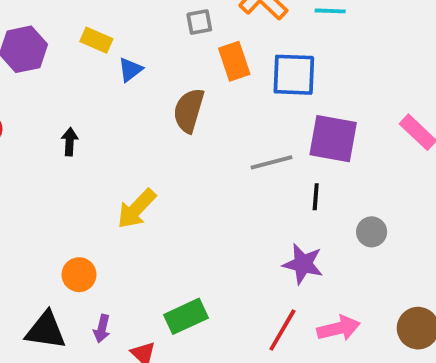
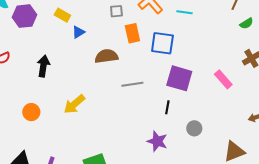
brown semicircle: (189, 110) -> (106, 56), turned 60
black arrow: (70, 142) -> (43, 66), size x1.5
gray line: (272, 162) -> (132, 84), moved
orange circle: (79, 275) -> (31, 112), moved

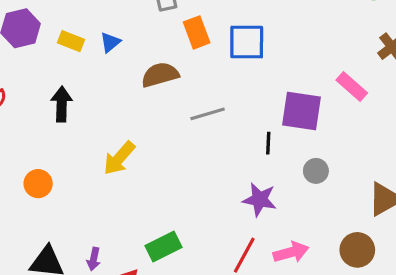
yellow rectangle: (62, 15) -> (71, 41), moved
purple square: (179, 78) -> (301, 111), moved
orange circle: (31, 112) -> (38, 184), moved

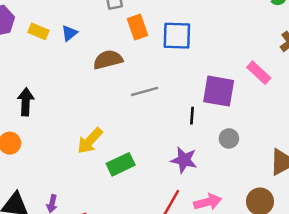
black arrow: (62, 104) -> (26, 102), moved
yellow arrow: (119, 158) -> (90, 141), moved
green rectangle: (163, 247) -> (121, 164), moved

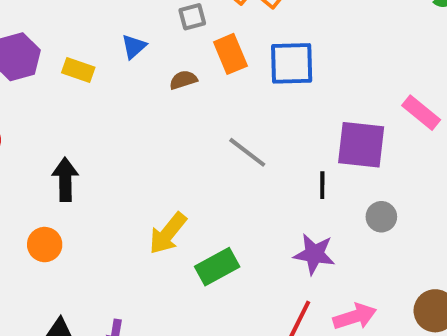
blue triangle: (69, 33) -> (134, 47), moved
brown semicircle: (108, 60) -> (183, 80), moved, size x0.6
gray line: (145, 91) -> (247, 152), turned 56

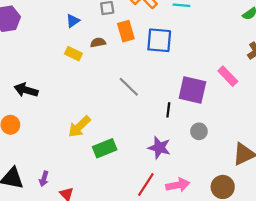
yellow rectangle: (78, 70) -> (73, 54), moved
black arrow: (65, 179) -> (26, 90), turned -80

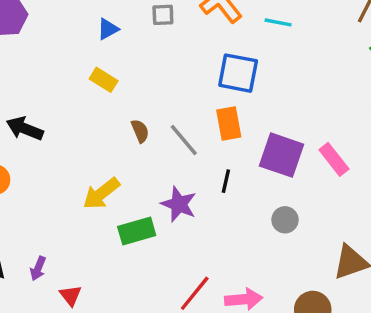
orange rectangle: (126, 31) -> (229, 124), moved
brown semicircle: (98, 42) -> (140, 131), moved, turned 72
pink rectangle: (228, 76) -> (334, 159), moved
black line: (168, 110) -> (226, 181), moved
purple star: (159, 148) -> (179, 204), moved

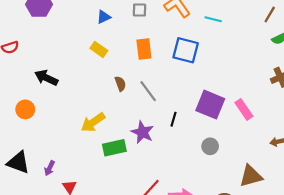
orange rectangle: (229, 124) -> (144, 49), moved

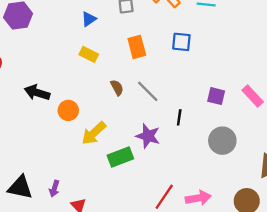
blue square: (186, 50) -> (181, 42), size x0.7
purple square: (210, 105) -> (216, 96), size x0.6
orange circle: (25, 109) -> (68, 110), moved
gray circle: (210, 146) -> (222, 141), size x1.5

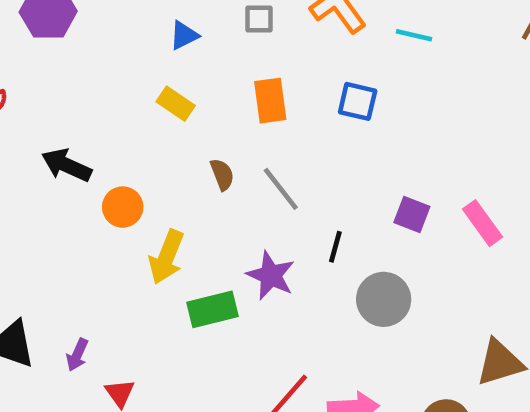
yellow arrow: (94, 133) -> (167, 257), turned -32
gray circle: (222, 141) -> (384, 299), moved

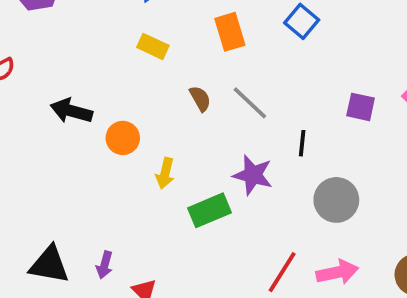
blue square: (358, 101) -> (302, 21), turned 36
yellow arrow: (167, 257) -> (165, 173), size x0.7
gray circle: (384, 299) -> (336, 200), moved

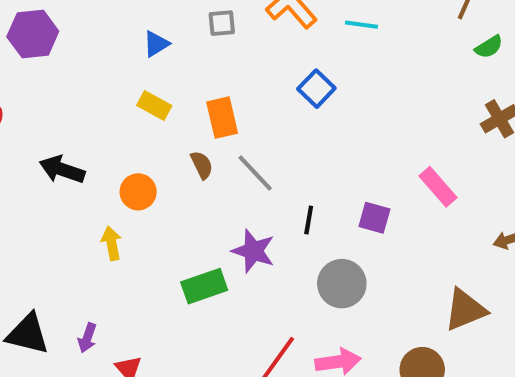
orange rectangle: (230, 32) -> (222, 118), moved
purple square: (361, 107) -> (374, 218), moved
orange circle: (123, 138) -> (138, 192), moved
yellow arrow: (165, 173) -> (112, 243), moved, turned 152

